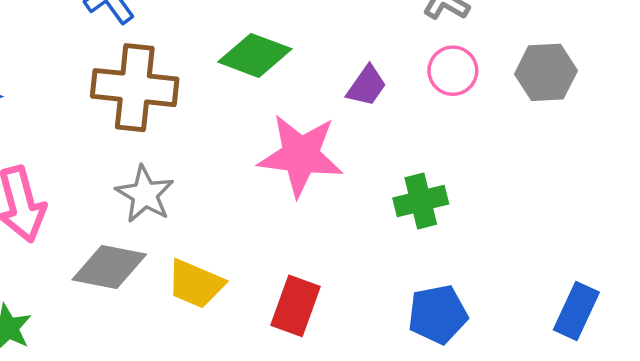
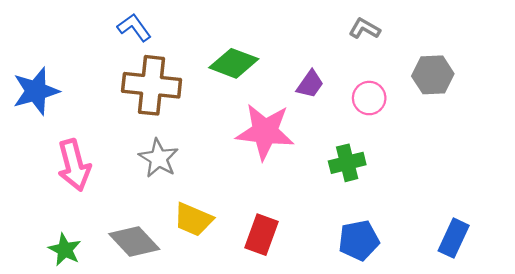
pink circle: (453, 71) -> (369, 98), moved
gray diamond: (109, 267) -> (134, 242), moved, turned 36

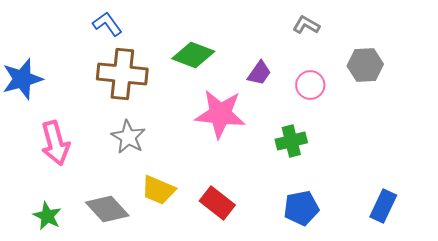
red rectangle: (262, 235) -> (217, 203), turned -72

